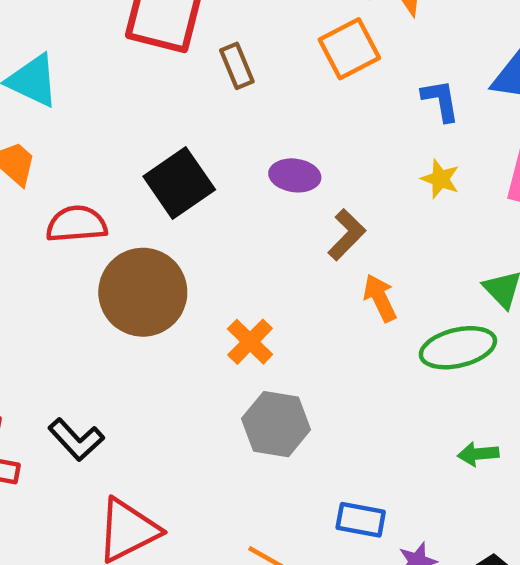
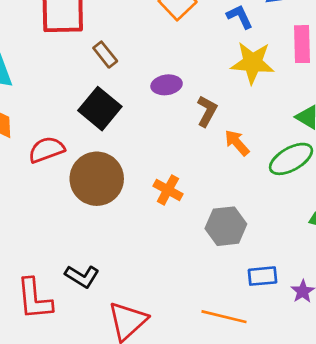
brown rectangle: (237, 66) -> (105, 55), moved
yellow star: (440, 179) -> (253, 63), size x1.8
gray hexagon: (276, 424) -> (226, 226), moved

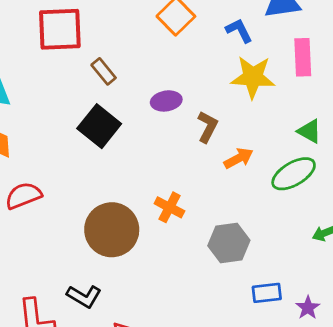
orange arrow: (237, 143) -> (239, 158), turned 104
red semicircle: (46, 150) -> (23, 196), moved
brown circle: (97, 179) -> (112, 230), moved

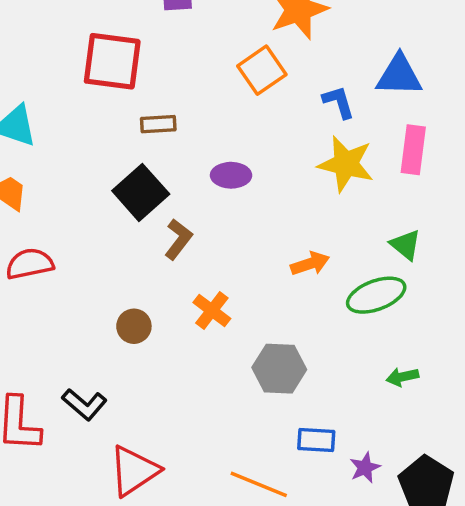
brown rectangle: (104, 71) -> (158, 124), turned -64
brown L-shape: (208, 127) -> (178, 239), moved
brown circle: (112, 230) -> (134, 326), size x0.5

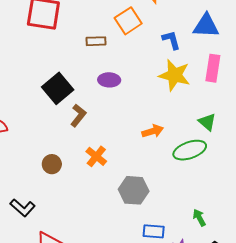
brown rectangle: (158, 124) -> (96, 41), moved
green arrow: (402, 377) -> (199, 218), moved, turned 72

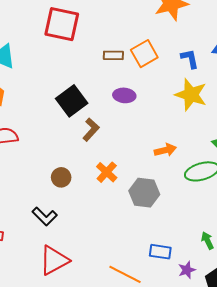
orange square: (128, 21) -> (144, 54), moved
gray hexagon: (134, 190) -> (144, 193), moved
black L-shape: (23, 208) -> (45, 216), moved

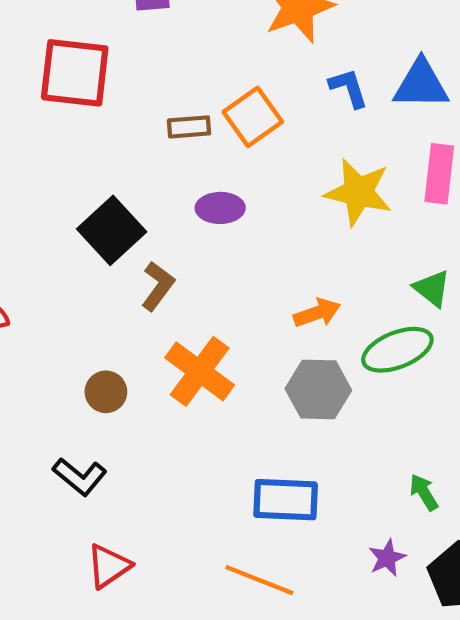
blue L-shape: (190, 59) -> (349, 88), moved
orange cross: (107, 172) -> (200, 371), size x1.5
gray hexagon: (144, 193) -> (318, 389), moved
blue rectangle: (160, 252) -> (286, 500), moved, size x1.4
red triangle: (54, 260) -> (109, 566), size x0.7

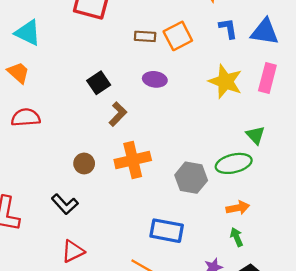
black square: (112, 230) -> (99, 83), size x0.7
orange arrow: (317, 313) -> (238, 208), moved
orange cross: (200, 371) -> (133, 160), turned 32

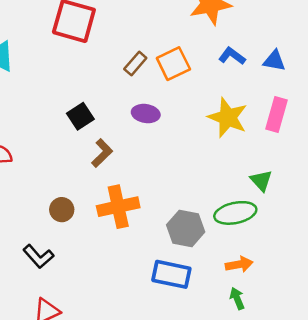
blue L-shape: (228, 28) -> (232, 56), turned -45
blue triangle: (265, 32) -> (274, 61), size x0.7
brown rectangle: (145, 36) -> (135, 63), turned -54
blue rectangle: (167, 231) -> (171, 274), moved

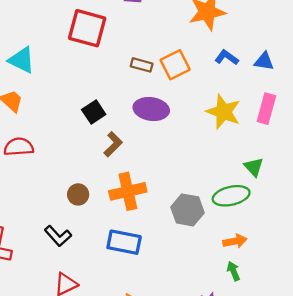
brown rectangle: (135, 63) -> (142, 65), turned 65
purple ellipse: (146, 114) -> (151, 109), size x1.4
blue rectangle: (171, 274) -> (124, 242), moved

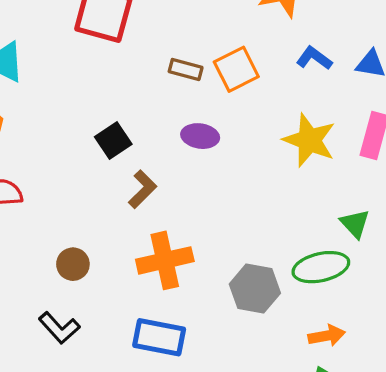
purple ellipse: (151, 109) -> (200, 136), size x0.7
brown circle: (78, 194) -> (73, 264), moved

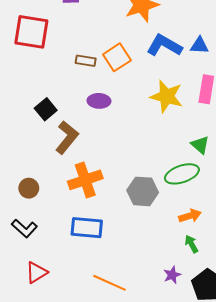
blue L-shape: (314, 58) -> (164, 45), size x1.6
brown L-shape: (143, 189) -> (67, 137), size x1.4

